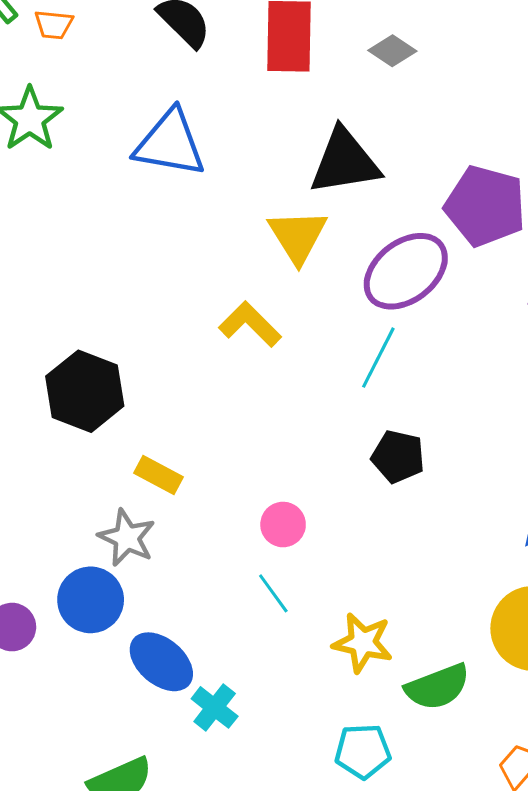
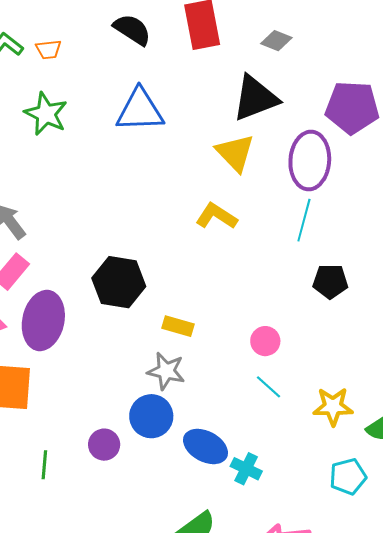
gray diamond: (392, 51) -> (276, 41), moved
purple ellipse: (406, 271) -> (310, 161), turned -36

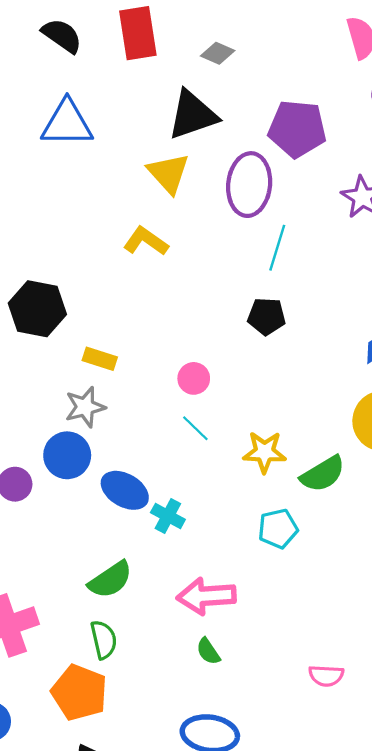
cyan line: (304, 220) -> (277, 248), moved
gray star: (166, 371) -> (85, 407), turned -30

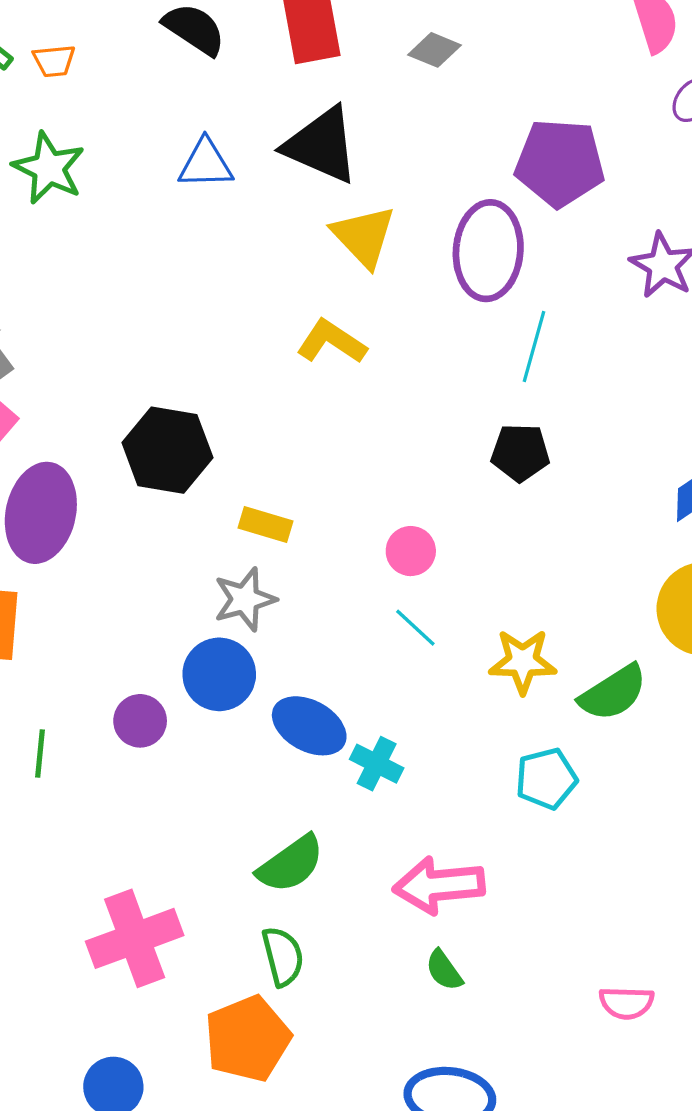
black triangle: (193, 115) -> (321, 145), moved, turned 44
blue triangle: (67, 123) -> (206, 164), size x0.7
orange pentagon: (79, 693) -> (248, 1039), turned 30

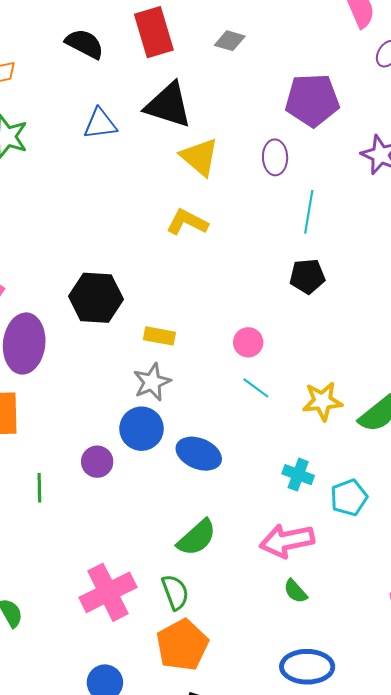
purple ellipse: (488, 251) -> (275, 157), size x0.6
cyan cross: (377, 764) -> (298, 475), moved
cyan pentagon: (546, 779) -> (349, 498), moved
green semicircle: (283, 956) -> (175, 592), moved

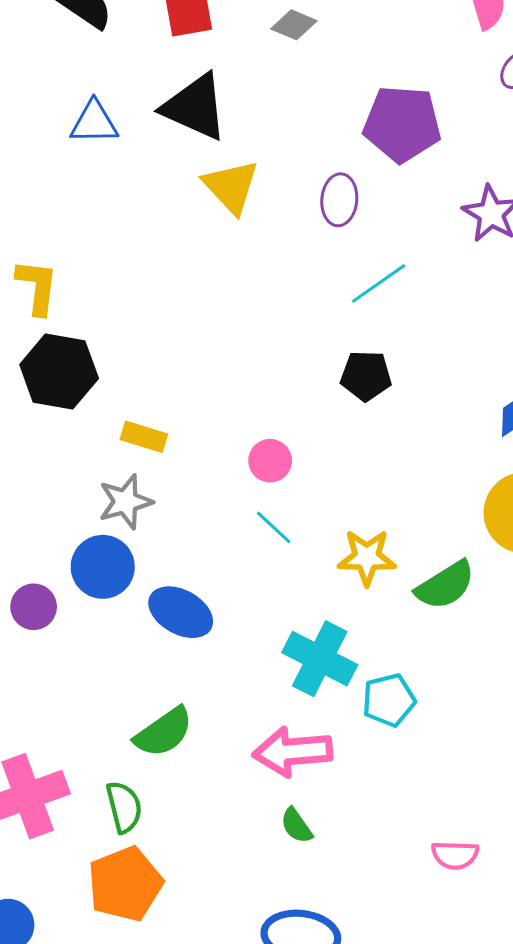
cyan line: (309, 212) -> (379, 283), turned 39
yellow L-shape: (187, 222) -> (37, 287), moved, turned 63
cyan cross: (298, 475) -> (320, 659), size x1.6

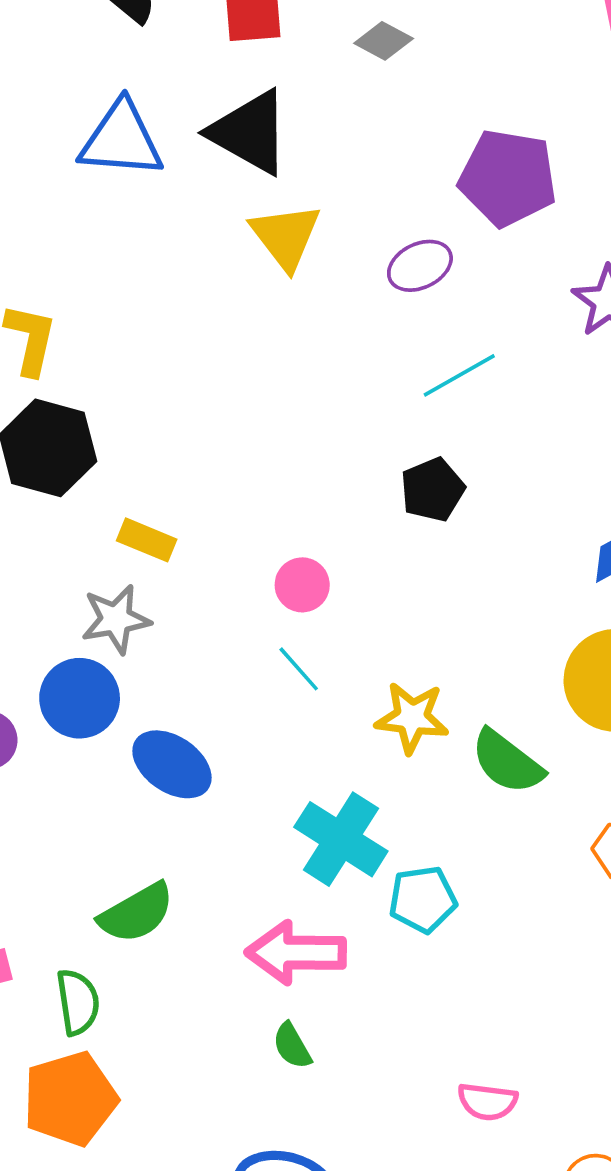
blue triangle: (94, 123) -> (121, 140), size x1.4
purple ellipse: (339, 200) -> (420, 266), turned 54
black pentagon: (366, 376) -> (432, 490), turned -30
green semicircle: (445, 585) -> (507, 762), turned 64

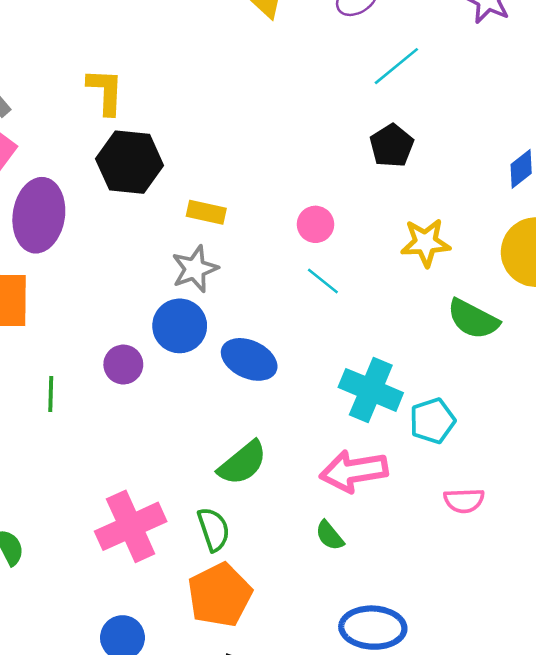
yellow star: (412, 718) -> (426, 243), moved
green semicircle: (292, 1046) -> (330, 536), moved
pink semicircle: (487, 1102) -> (464, 501), moved

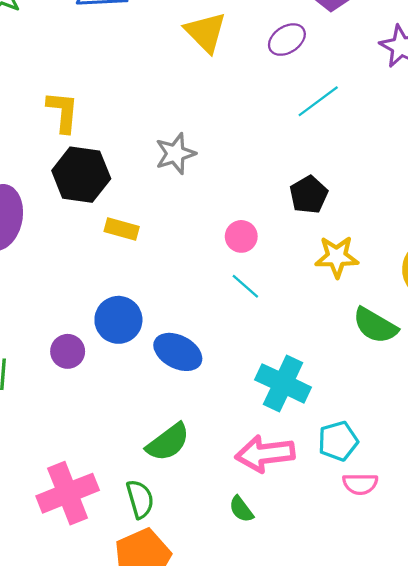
black pentagon: (392, 146) -> (309, 195), moved
yellow rectangle: (206, 212) -> (122, 229), moved
gray star: (195, 269) -> (175, 154), moved
cyan pentagon: (432, 421) -> (338, 441), moved

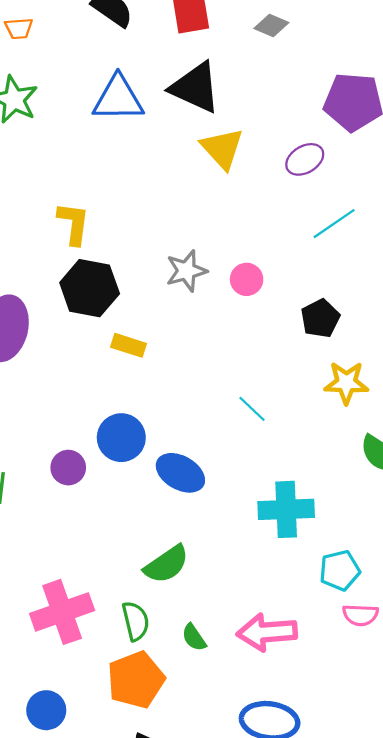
pink circle: (241, 236) -> (247, 279), moved
cyan cross: (283, 383) -> (286, 509), turned -30
pink arrow: (265, 454) -> (267, 632), moved
green semicircle: (241, 509) -> (194, 637), moved

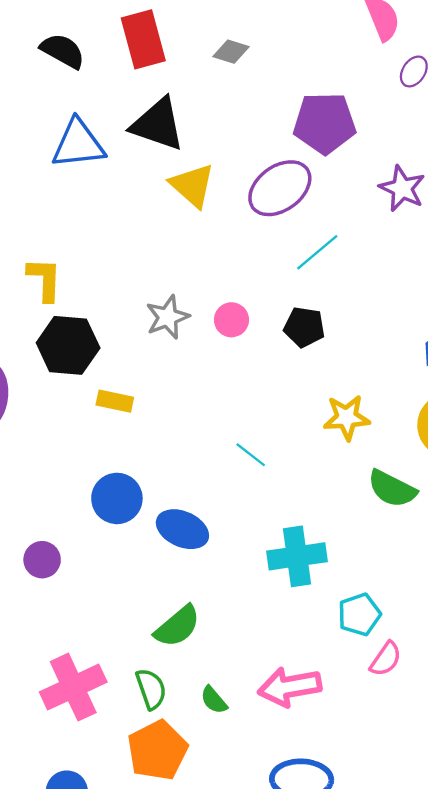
purple ellipse: (305, 159) -> (280, 188), size x1.6
black pentagon: (320, 318) -> (304, 327), moved, turned -30
purple circle: (68, 468) -> (42, 560), moved
pink semicircle: (360, 615) -> (386, 659), turned -52

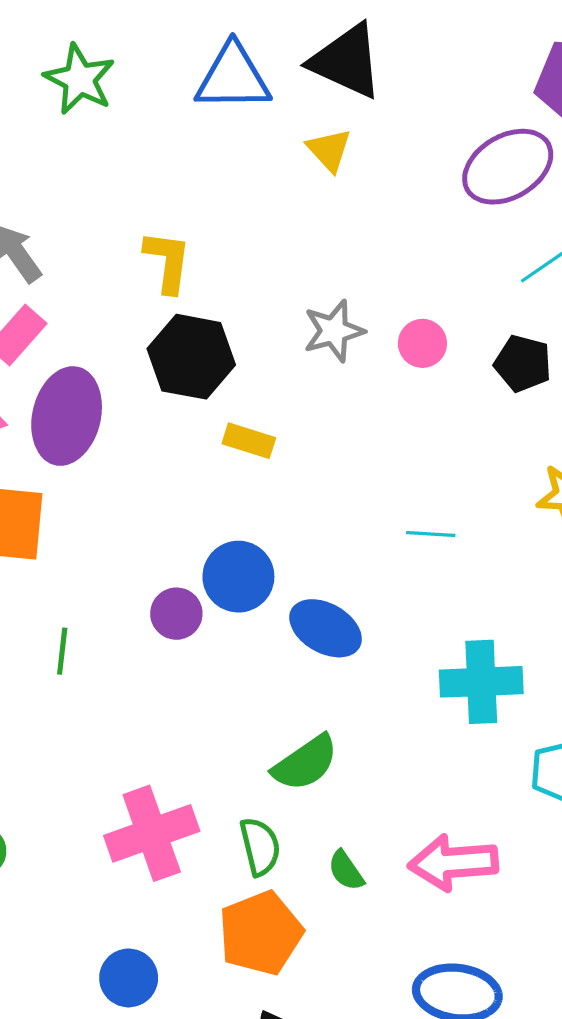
yellow triangle: (192, 185) -> (329, 150), moved, size x0.7
cyan line: (251, 455) -> (431, 534), turned -40
purple circle: (42, 560) -> (176, 614), moved

